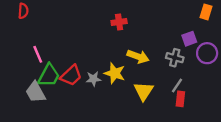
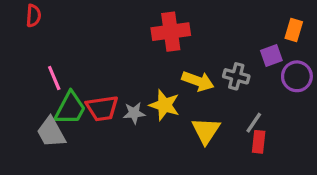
orange rectangle: (206, 12) -> (294, 30), moved
red cross: (119, 22) -> (171, 32), size x1.6
gray cross: (175, 58) -> (236, 76), moved
red trapezoid: (71, 75) -> (102, 108), turned 35

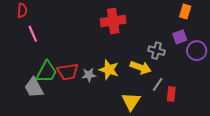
orange rectangle: (294, 30) -> (185, 11), moved
pink line: (54, 78) -> (33, 34), moved
yellow arrow: (198, 81) -> (141, 68), moved
gray line: (254, 123) -> (158, 84), moved
yellow triangle: (206, 131) -> (131, 101), moved

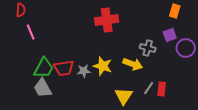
gray line: (158, 84) -> (149, 88), moved
gray trapezoid: (34, 88) -> (43, 88), moved

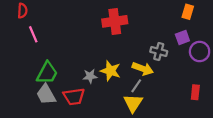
red trapezoid: (64, 68) -> (74, 97), moved
gray line: (149, 88) -> (136, 86), moved
red rectangle: (162, 89) -> (195, 92), moved

